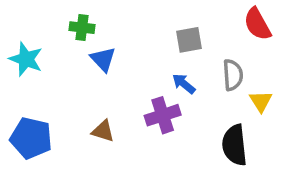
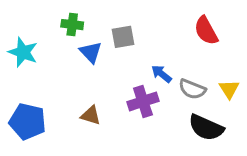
red semicircle: (257, 24) -> (206, 31), moved
gray square: (189, 40) -> (123, 37), moved
gray semicircle: (233, 75) -> (192, 89), moved, turned 116
black semicircle: (235, 145) -> (206, 128), turned -60

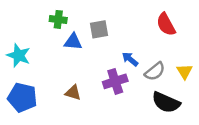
cyan star: (23, 52) -> (19, 55), moved
blue triangle: (91, 52) -> (73, 42), turned -42
gray semicircle: (192, 89) -> (155, 71), turned -60

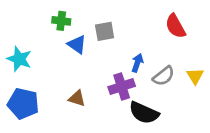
blue triangle: (73, 42) -> (77, 45), turned 30
blue arrow: (130, 59) -> (137, 63), turned 70
black semicircle: (166, 102) -> (144, 113), moved

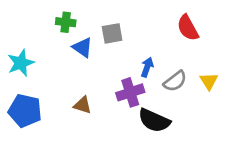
cyan star: (19, 59) -> (21, 63), turned 30

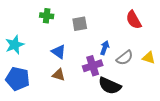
blue triangle: (83, 47) -> (59, 52), moved
yellow triangle: (209, 81) -> (149, 58), turned -40

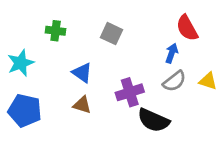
green cross: (47, 16) -> (56, 31), moved
gray square: (80, 24) -> (112, 34), turned 35
blue arrow: (105, 48) -> (172, 53), moved

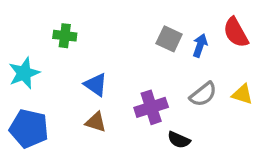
red semicircle: (187, 28) -> (236, 32), moved
gray square: (112, 34) -> (169, 39), moved
blue arrow: (172, 53) -> (200, 45), moved
black semicircle: (153, 120) -> (179, 140), size x0.6

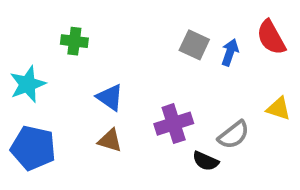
gray semicircle: (203, 94) -> (234, 135), moved

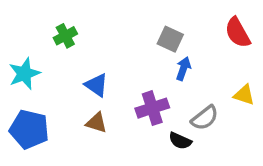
green cross: (74, 41) -> (65, 36), turned -35
blue arrow: (230, 52) -> (183, 69), moved

